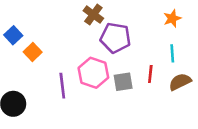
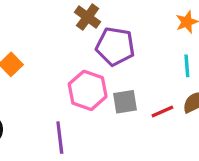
red line: (150, 74) -> (162, 112), moved, turned 60
purple line: (62, 86) -> (60, 138), moved

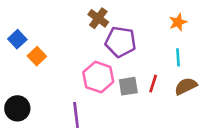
red line: (162, 112) -> (153, 84), moved, turned -48

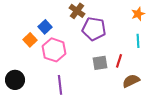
blue square: (17, 39) -> (45, 27), moved
pink hexagon: (98, 77) -> (54, 50), moved
brown semicircle: (186, 86) -> (131, 81), moved

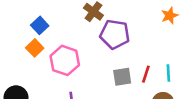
blue square: (45, 27) -> (40, 25), moved
cyan line: (138, 41) -> (168, 73), moved

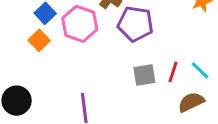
pink hexagon: (65, 60) -> (80, 24), moved
cyan line: (168, 73) -> (200, 70), turned -42

